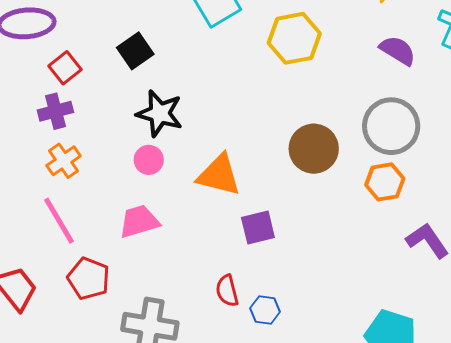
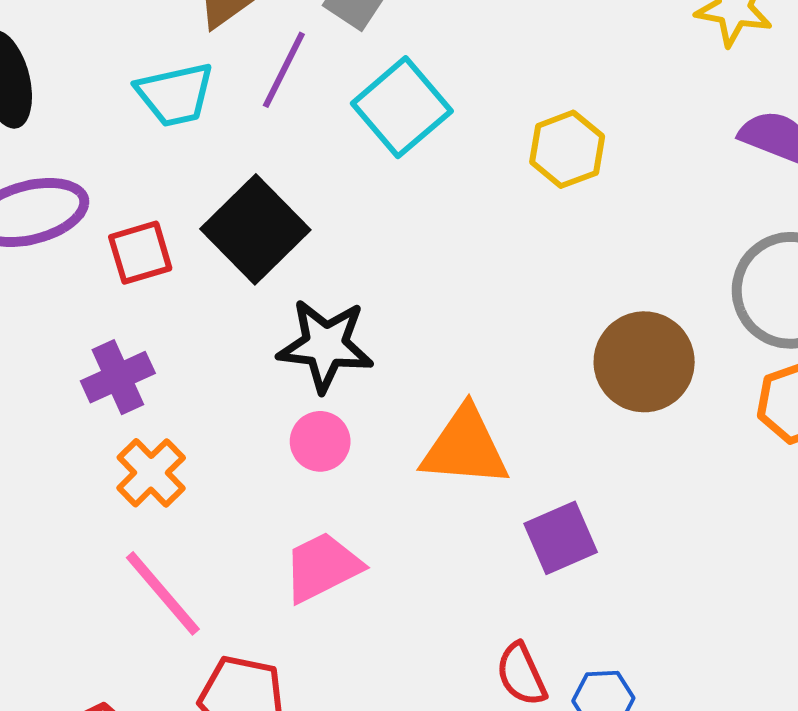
yellow hexagon: (294, 38) -> (567, 149), size x0.7
black square: (135, 51) -> (255, 229), size x1.4
red square: (65, 68) -> (140, 253), moved, turned 32

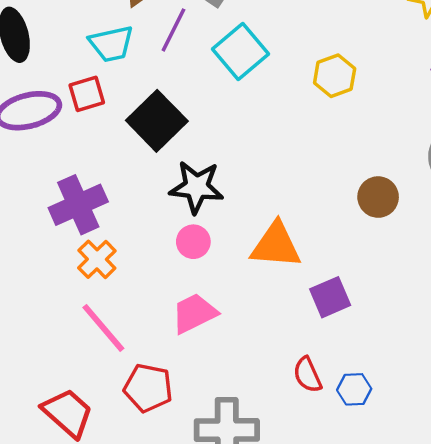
red square: (140, 253) -> (87, 94), moved
brown circle: (644, 362) -> (378, 197), size x0.7
purple cross: (118, 377) -> (78, 205), size x1.4

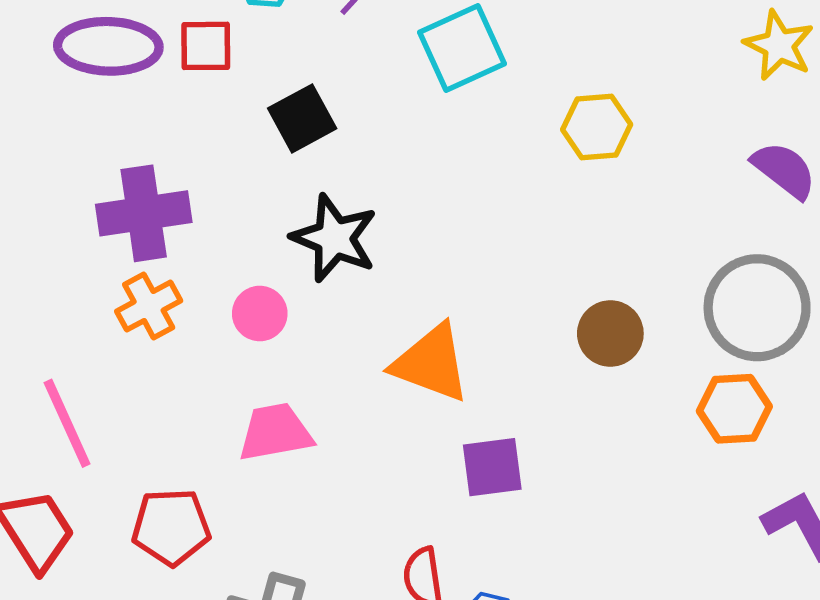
black square: (157, 121) -> (302, 118), size x0.7
pink circle: (193, 242) -> (260, 314), moved
pink line: (103, 328) -> (67, 423), moved
red pentagon: (148, 388) -> (171, 527), turned -30

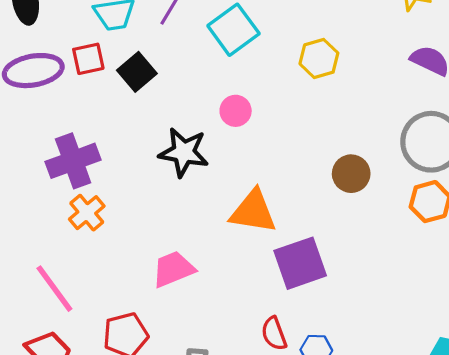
black square: (302, 118) -> (137, 72), moved
pink circle: (260, 314) -> (236, 111), moved
purple square: (492, 467) -> (300, 263), size x1.4

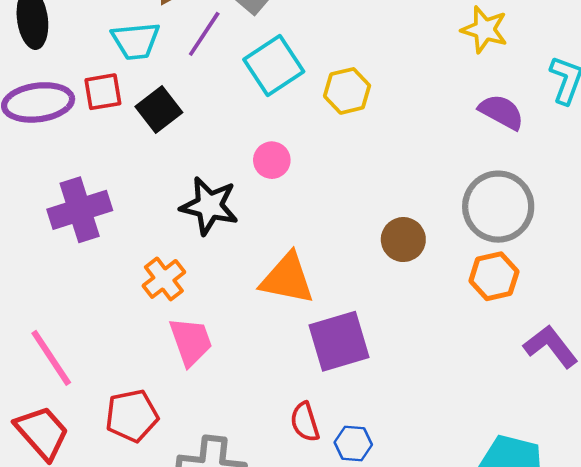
yellow hexagon: (319, 58) -> (347, 91), moved
orange cross: (87, 213) -> (164, 279), moved
pink trapezoid: (173, 269) -> (191, 341), turned 90

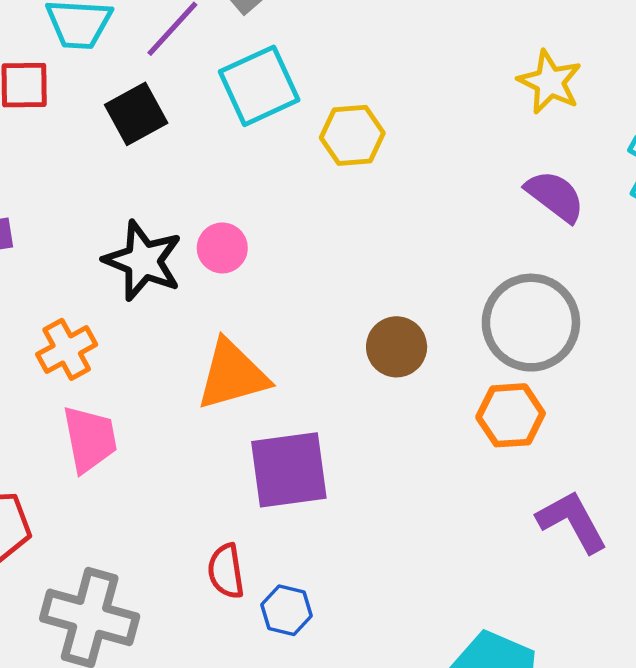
black square: (159, 110) -> (136, 114), moved
pink circle: (272, 160) -> (222, 248), moved
orange triangle: (287, 279) -> (232, 375), turned -36

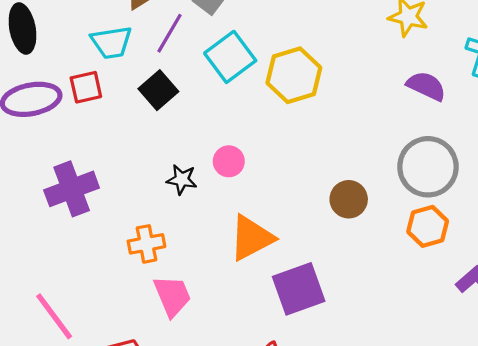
yellow hexagon: (352, 135) -> (294, 75), size x1.4
black star: (143, 261) -> (182, 179), size x0.6
orange cross: (67, 349) -> (146, 244), turned 30

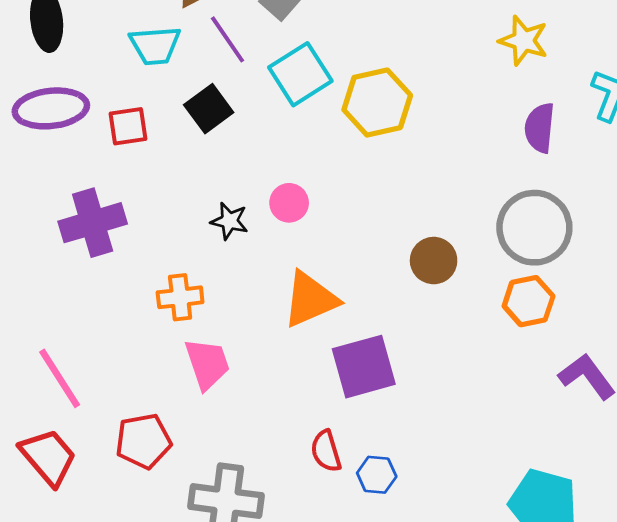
purple line: (170, 33) -> (228, 39), turned -69
purple semicircle: (426, 86) -> (540, 128), turned -114
red square: (86, 87) -> (128, 126), moved

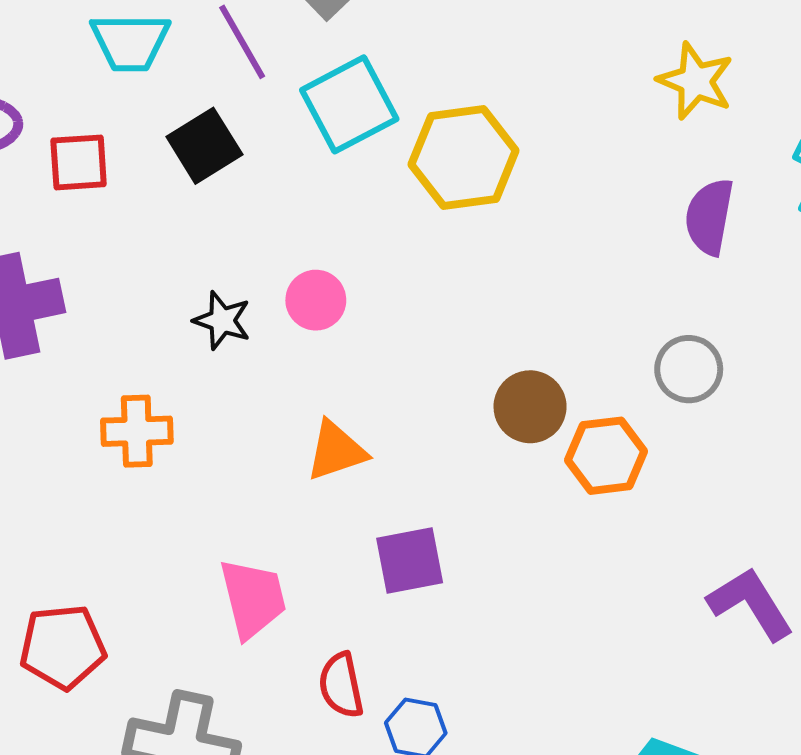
gray circle: (534, 228) -> (689, 369), size x0.6
orange triangle: (310, 299) -> (336, 451), size x0.7
orange hexagon: (529, 301) -> (606, 456), moved
pink trapezoid: (207, 364) -> (253, 598), moved
purple square: (364, 367) -> (410, 560), size x0.7

